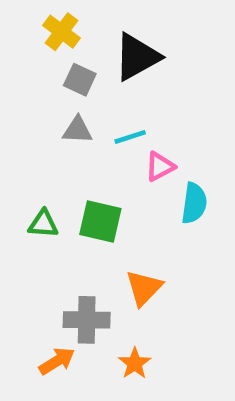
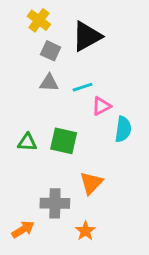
orange arrow: (57, 361) -> (23, 229), moved

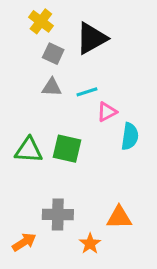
green triangle: (27, 142) -> (29, 150), size x1.4
orange triangle: (91, 183) -> (119, 218), moved, turned 45

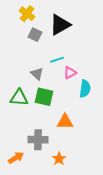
gray triangle: (52, 87) -> (37, 74), moved, turned 40
orange triangle: (119, 218) -> (65, 122), moved

